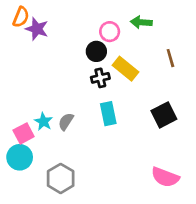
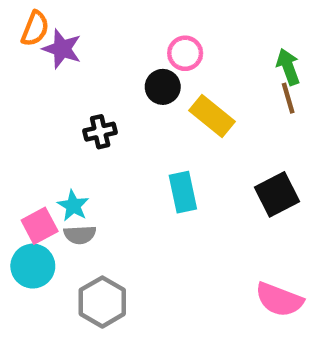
green arrow: (141, 22) -> (288, 67), moved, turned 66
black cross: (100, 78) -> (100, 132), moved
gray semicircle: (66, 122) -> (80, 235), moved, turned -126

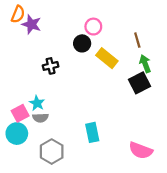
green arrow: (288, 67) -> (145, 64), moved
brown line: (288, 98) -> (137, 40), moved
cyan rectangle: (183, 192) -> (92, 132), moved
black square: (277, 194) -> (140, 83), moved

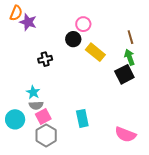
brown line: (137, 40) -> (130, 37), moved
pink square: (20, 113) -> (43, 116), moved

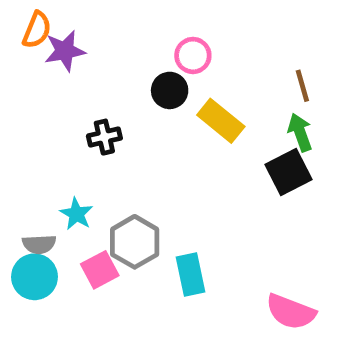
purple star: (28, 22) -> (65, 51), turned -30
gray semicircle: (36, 105) -> (39, 244), moved
gray hexagon: (46, 135) -> (135, 242), moved

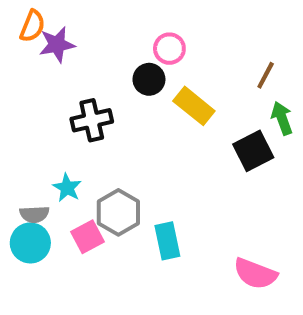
brown line: (302, 86) -> (266, 75), turned 44
green arrow: (300, 132) -> (282, 118), moved
black cross: (104, 137) -> (92, 120), size x1.4

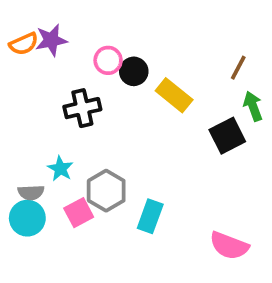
orange semicircle: (32, 26) -> (24, 44), moved, turned 44
pink circle: (169, 49) -> (108, 60), moved
cyan rectangle: (167, 241) -> (150, 216), turned 32

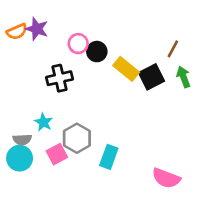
purple star: (51, 40) -> (37, 29), turned 30
black square: (227, 136) -> (151, 77), moved

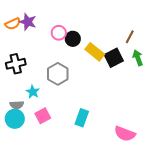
black cross: (60, 78) -> (16, 64), moved
gray hexagon: (77, 138) -> (58, 74), moved

